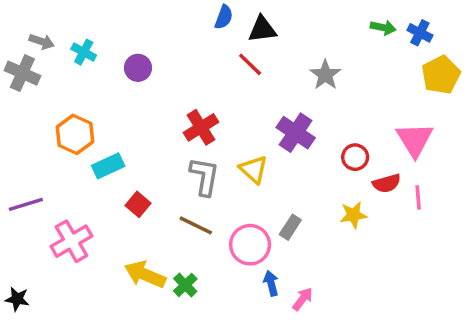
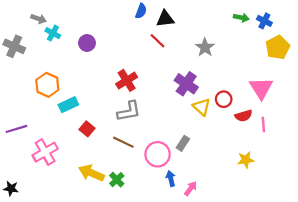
gray arrow: (42, 42) -> (39, 19), moved
yellow triangle: (254, 169) -> (202, 107), moved
gray L-shape: (205, 176) -> (129, 111), turned 70
yellow star: (353, 215) -> (246, 160), moved

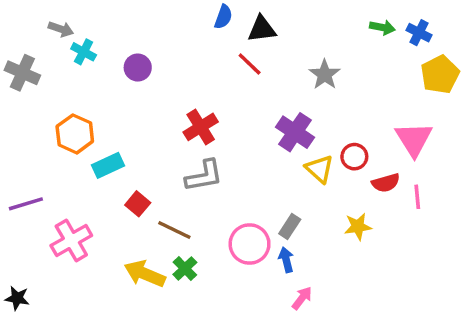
brown line: (123, 142) -> (174, 230), moved
yellow star: (246, 160) -> (358, 227), moved
blue arrow: (171, 179) -> (286, 260), moved
green cross: (117, 180) -> (185, 268), moved

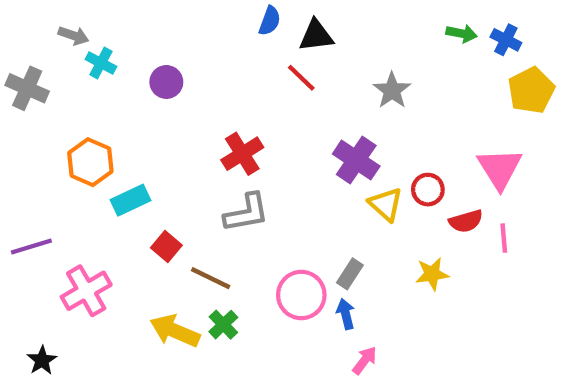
black star: (17, 298) -> (42, 360), moved, turned 30

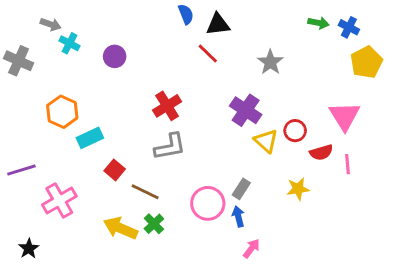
blue semicircle: (270, 21) -> (186, 14), turned -42

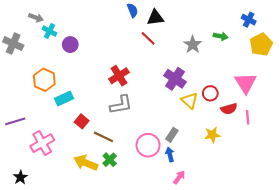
green arrow: (318, 23) -> (221, 36), moved
purple circle: (115, 56) -> (70, 45), moved

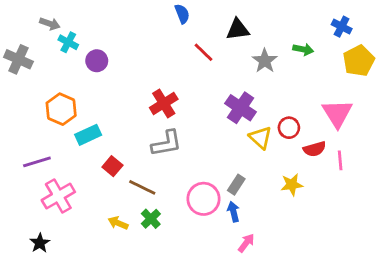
black triangle: (155, 18) -> (238, 29), moved
purple line: (15, 121) -> (37, 162), moved
yellow arrow: (86, 163) -> (118, 223), size x0.6
black star: (20, 177) -> (40, 243), moved

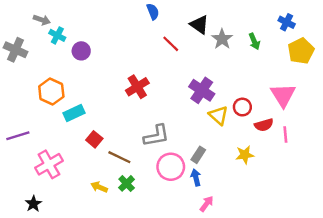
black triangle: (238, 29) -> (199, 25), turned 42
green arrow: (303, 49) -> (254, 41), turned 56
gray star: (265, 61) -> (222, 39), moved
gray L-shape: (167, 143) -> (156, 136), moved
purple line: (37, 162) -> (18, 136), moved

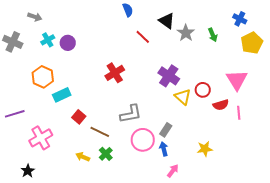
cyan cross: (57, 35) -> (48, 40), moved, turned 32
yellow star: (245, 155) -> (205, 149), moved

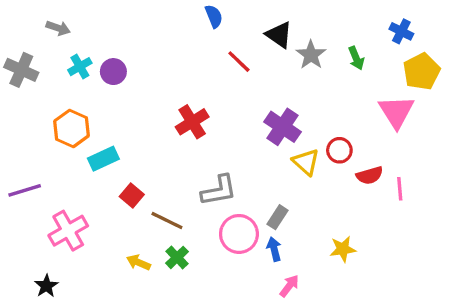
pink triangle: (237, 80) -> (396, 112), moved

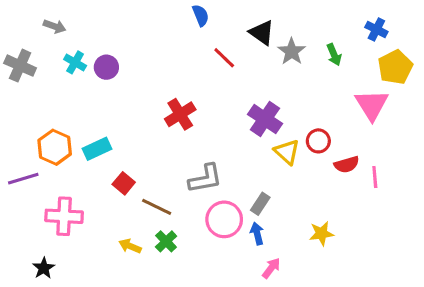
cyan cross: (80, 67) -> (75, 62), turned -30
orange hexagon: (72, 128) -> (55, 147), moved
pink cross: (68, 231) -> (64, 216), turned 33

